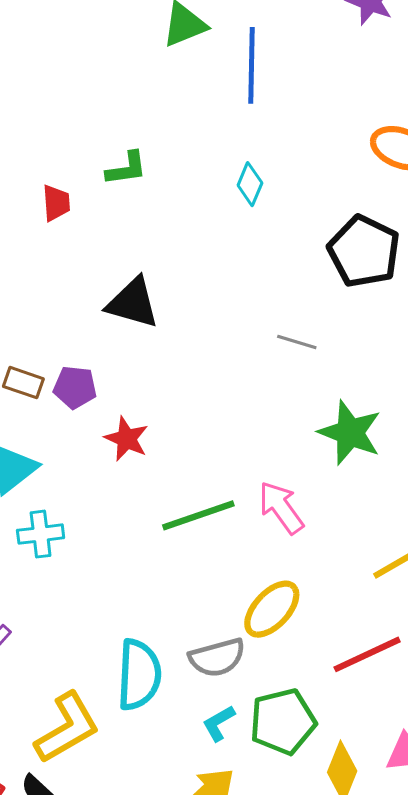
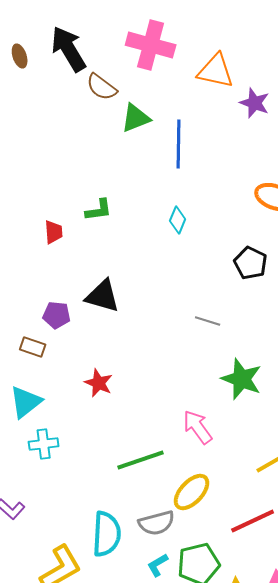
black pentagon: (364, 251) -> (251, 263), size x0.7
purple pentagon: (75, 387) -> (57, 315), moved
green line: (198, 515) -> (141, 460), moved

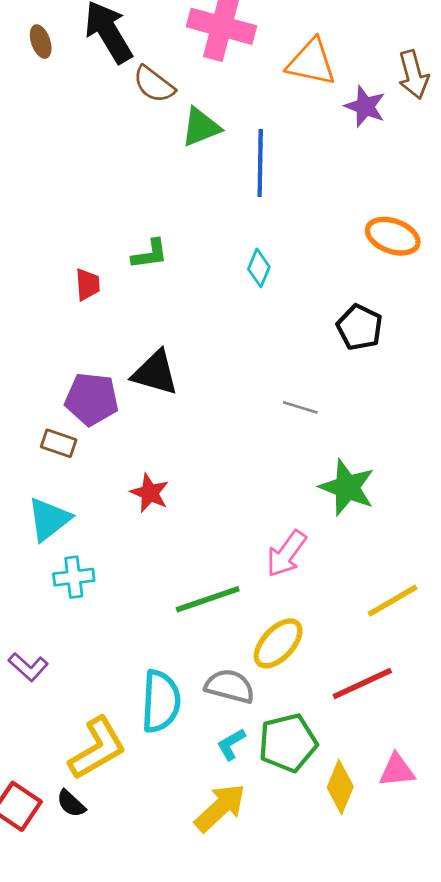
purple pentagon: (57, 315) -> (92, 399), size x1.4
pink arrow: (198, 427) -> (286, 554), turned -108
gray semicircle: (157, 523) -> (230, 686), turned -150

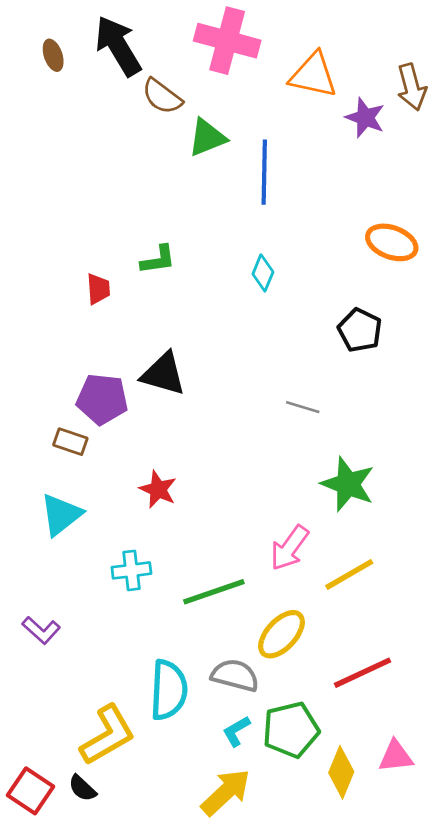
cyan cross: (74, 577) -> (131, 570), moved
yellow line: (393, 601) -> (349, 574), moved
purple L-shape: (28, 667) -> (41, 630), moved

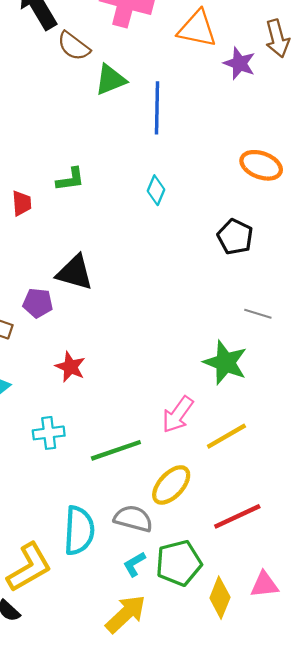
purple pentagon: (102, 399) -> (38, 303), moved, size x0.7
gray line: (303, 407) -> (258, 314), moved

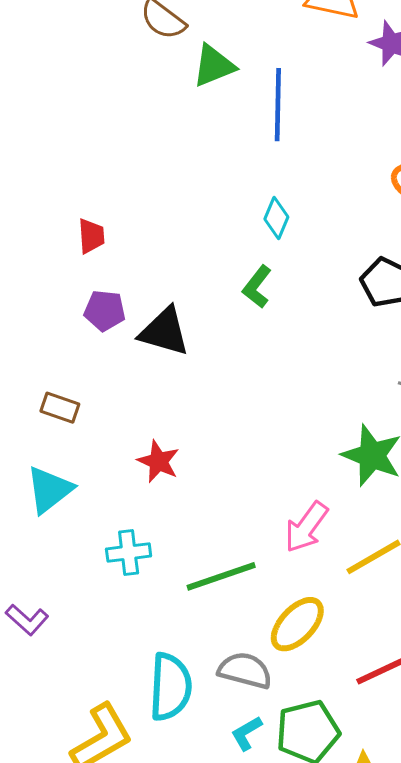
green L-shape: (70, 179) -> (257, 287), moved, turned 136
purple pentagon: (38, 303) -> (105, 311), moved

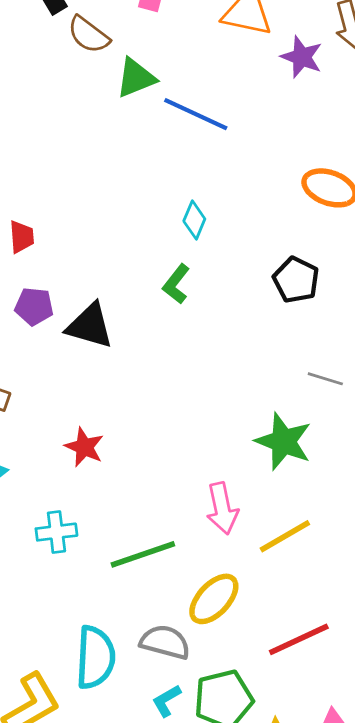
blue line: (278, 105) -> (196, 114), turned -66
pink arrow: (306, 527) -> (222, 508), turned -48

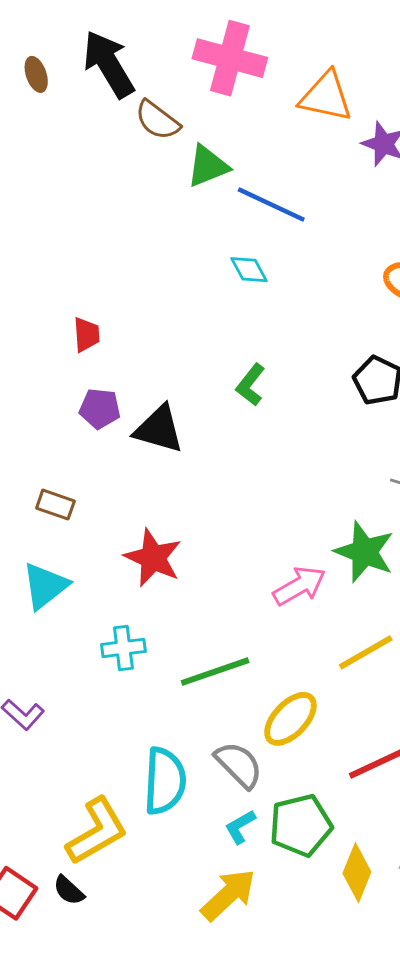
cyan diamond: (194, 220) -> (249, 270), moved, turned -51
red star: (84, 447) -> (153, 558), size x1.4
pink arrow: (222, 508) -> (299, 586), moved, turned -108
gray semicircle: (165, 642) -> (239, 765), turned 30

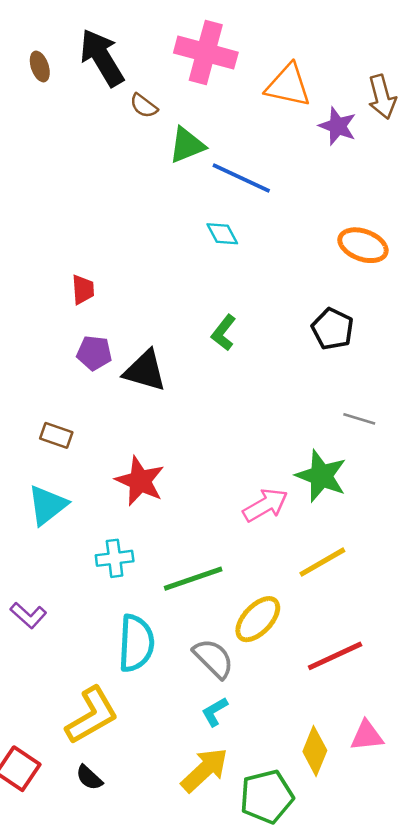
brown semicircle: (157, 120) -> (144, 106), size x0.7
cyan semicircle: (165, 781) -> (136, 643), moved
green pentagon: (301, 825) -> (267, 797), moved
black semicircle: (69, 890) -> (89, 778), moved

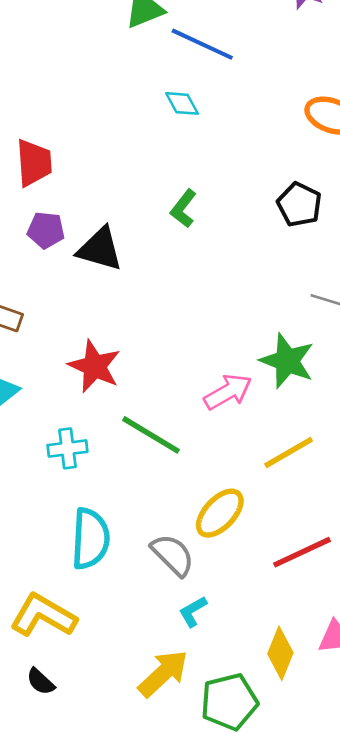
red trapezoid: (83, 290) -> (34, 163), size x1.5
green line: (193, 579) -> (151, 435), moved, turned 50
cyan L-shape: (215, 712) -> (193, 611), moved
yellow L-shape: (92, 715) -> (43, 616), turned -120

